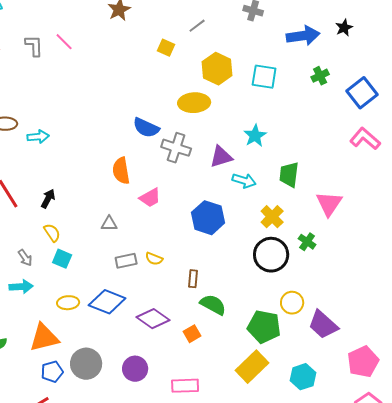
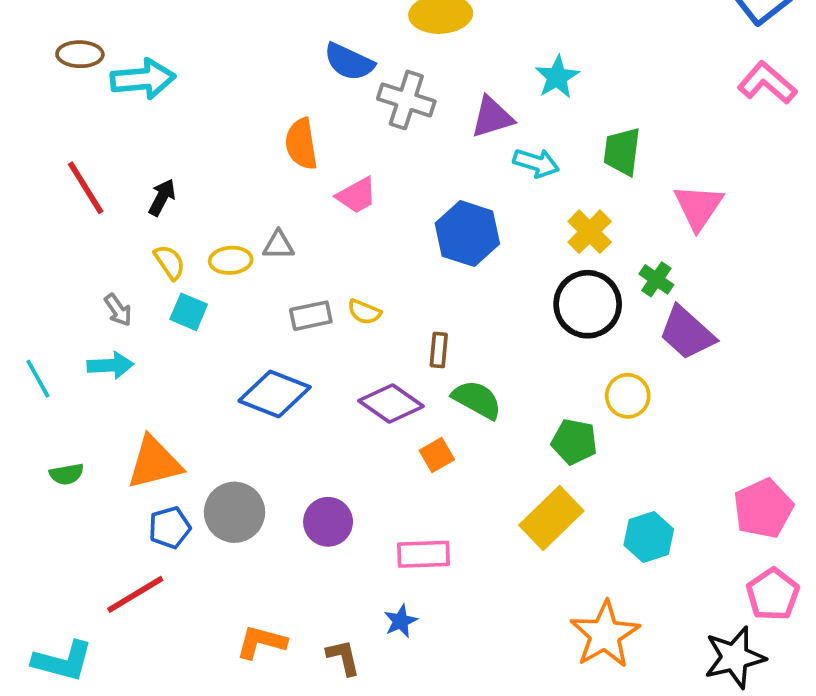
cyan arrow: (38, 137) -> (143, 79), size x1.5
yellow ellipse: (68, 303) -> (231, 260), moved
purple diamond: (153, 319) -> (391, 403), moved
purple trapezoid: (323, 325) -> (687, 333), moved
green pentagon: (264, 327) -> (574, 442), size x0.7

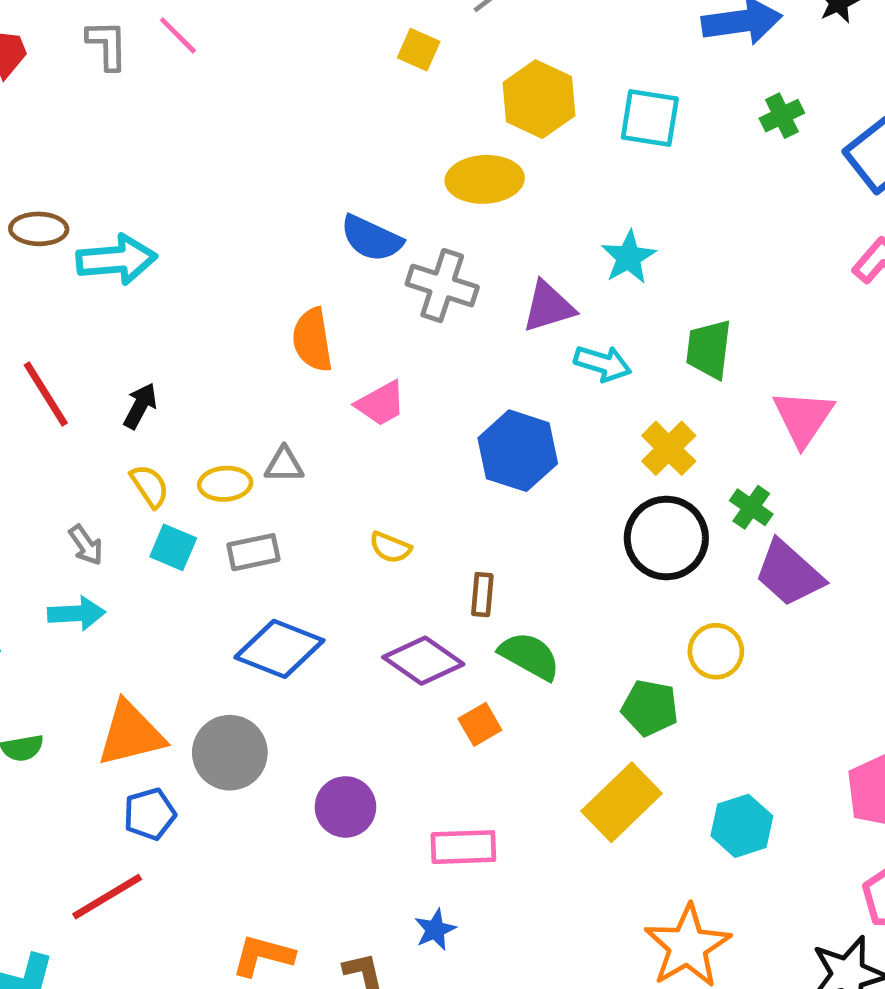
gray rectangle: (311, 316) -> (253, 552), moved
gray circle: (235, 512) -> (230, 753), moved

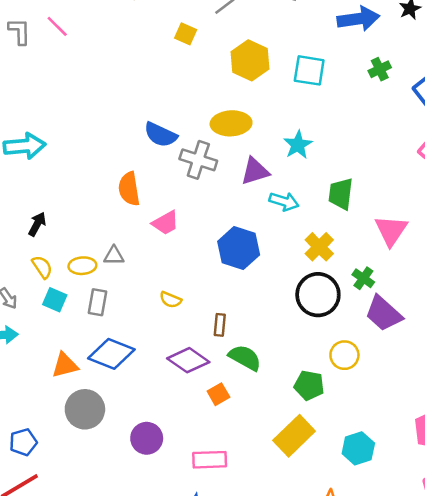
yellow ellipse: (485, 179) -> (231, 123), moved
gray rectangle: (253, 552) -> (98, 302), turned -68
orange triangle: (131, 734) -> (65, 365), moved, size x0.7
blue pentagon: (150, 814) -> (23, 442), moved

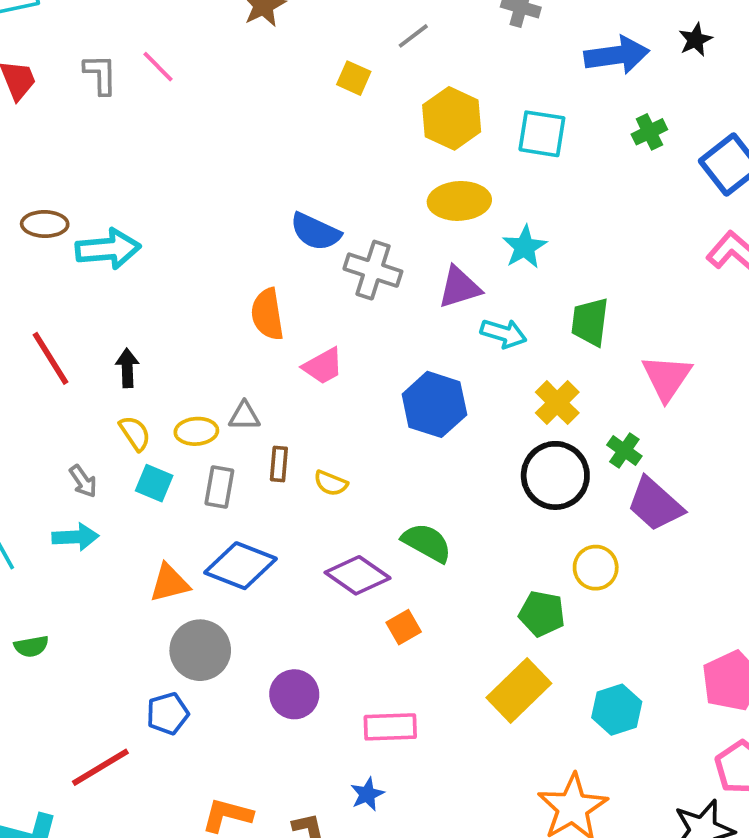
yellow ellipse: (231, 123) -> (459, 201), moved
black arrow: (37, 224) -> (127, 368), turned -30
brown rectangle: (220, 325) -> (279, 464), moved
green semicircle: (245, 358) -> (427, 543), moved
blue pentagon: (23, 442) -> (168, 714), moved

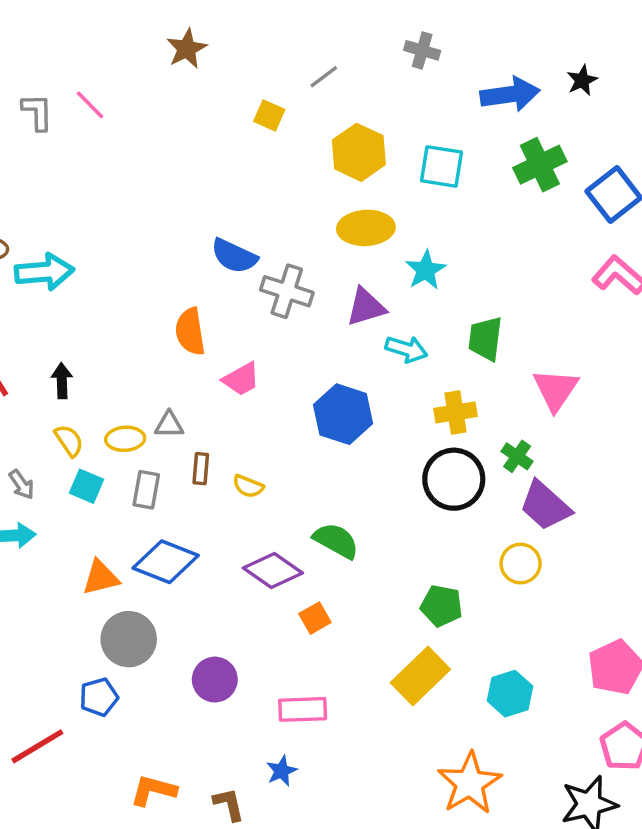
green cross: (649, 132) -> (540, 165), size x1.6
yellow cross: (557, 403) -> (456, 412), turned 36
yellow circle: (596, 568) -> (521, 564), moved

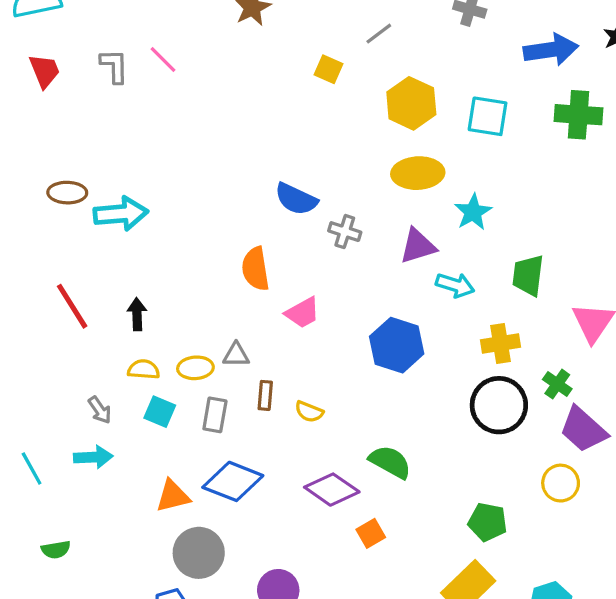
green cross: (540, 165) -> (578, 115), turned 30
gray cross: (287, 291) -> (345, 232), size x0.7
yellow semicircle: (69, 441) -> (144, 369), turned -52

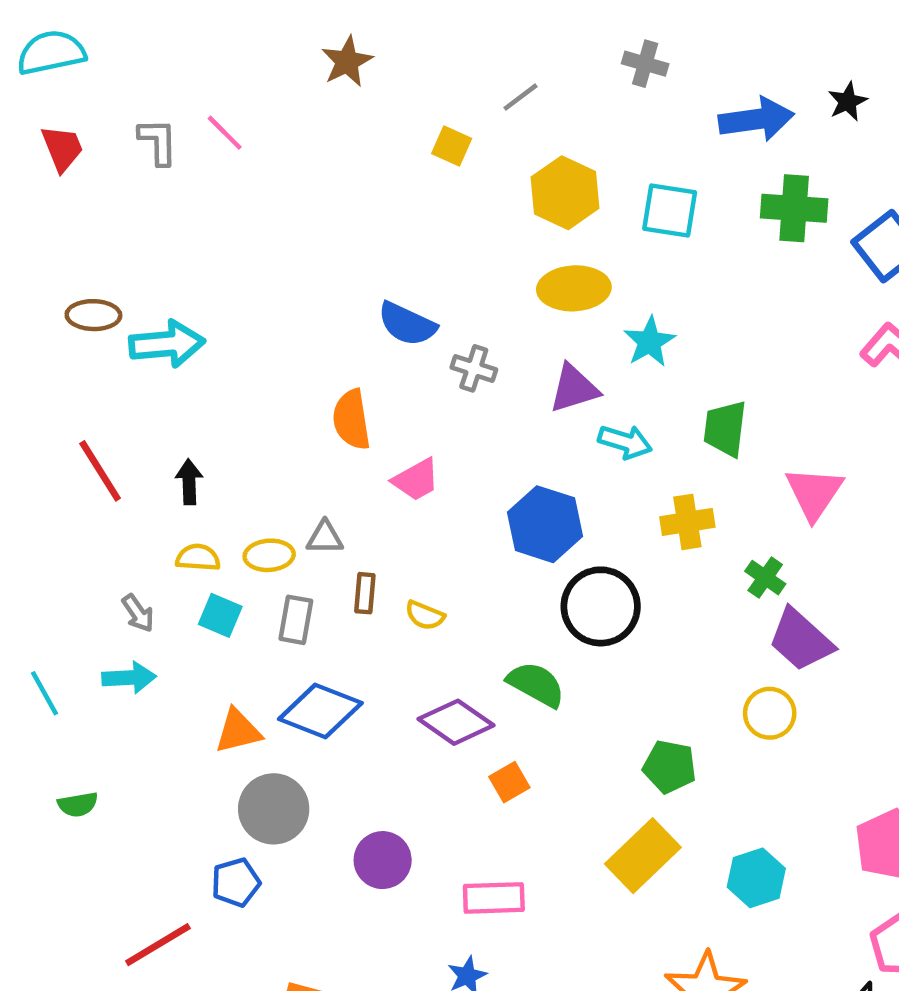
black circle: (499, 405) -> (601, 606), moved

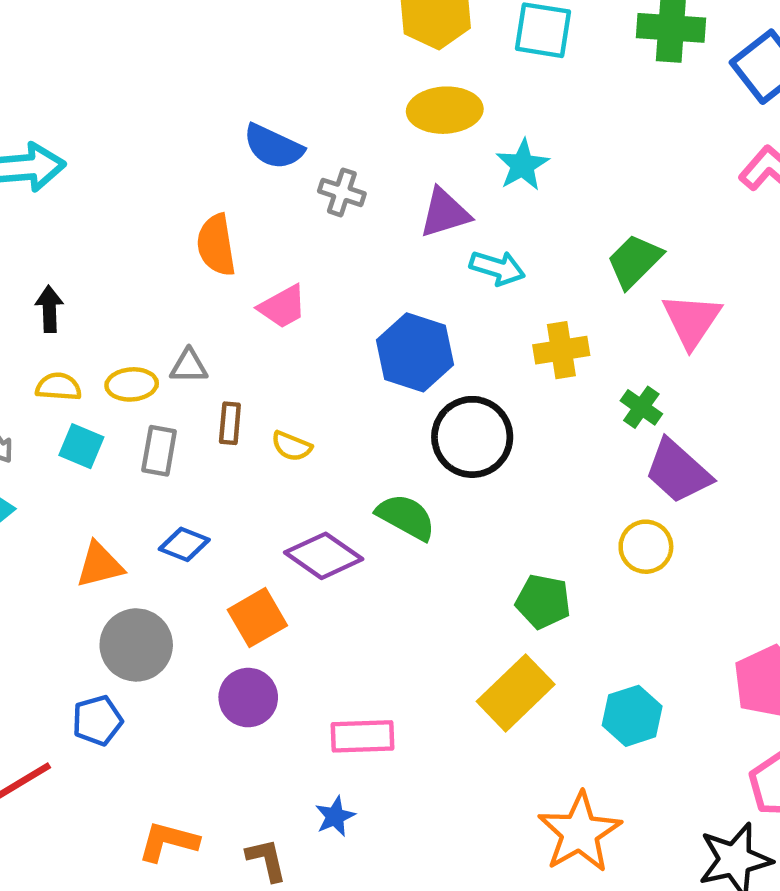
green trapezoid: (725, 429) -> (634, 261), moved, turned 38
blue diamond: (320, 711) -> (184, 544), size x0.6
orange square: (509, 782) -> (257, 618), moved, size x1.4

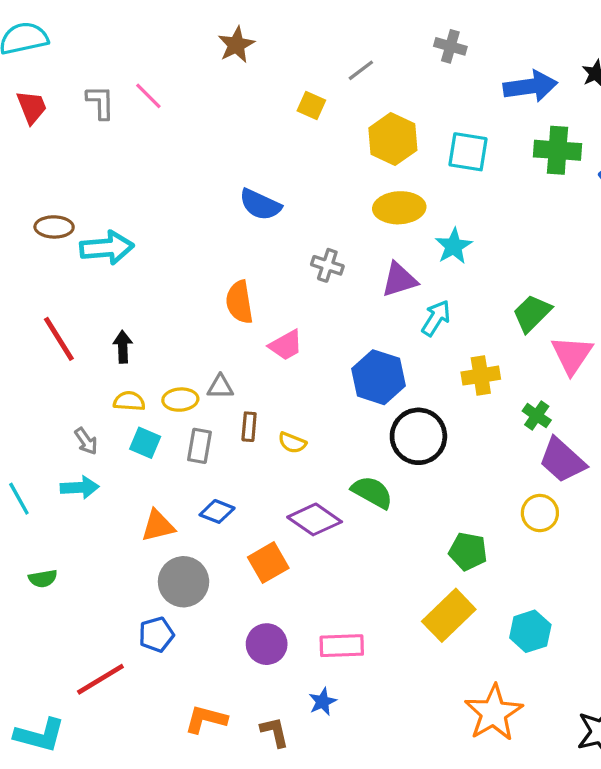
blue semicircle: (273, 147) -> (260, 205), moved
cyan arrow: (497, 268) -> (436, 318), turned -75
purple circle: (248, 698) -> (267, 644), moved

